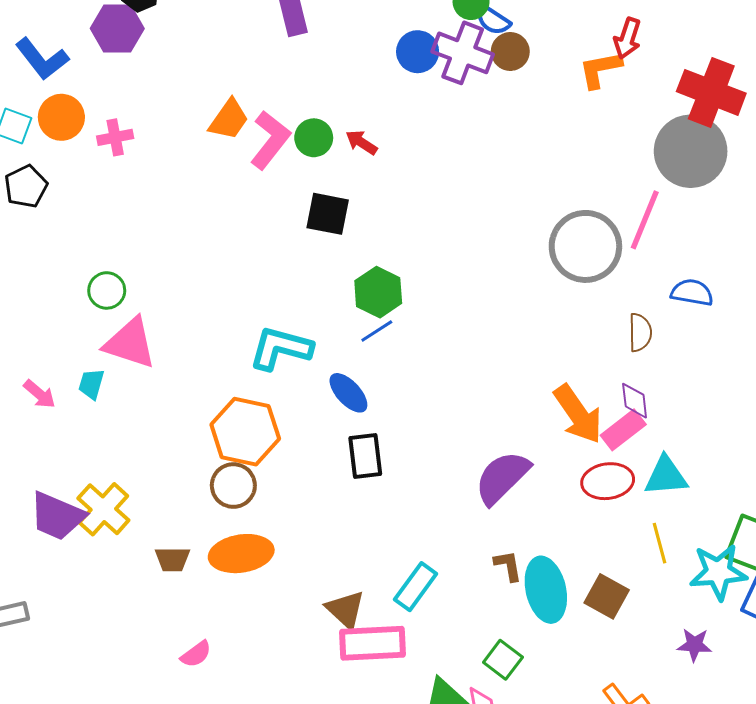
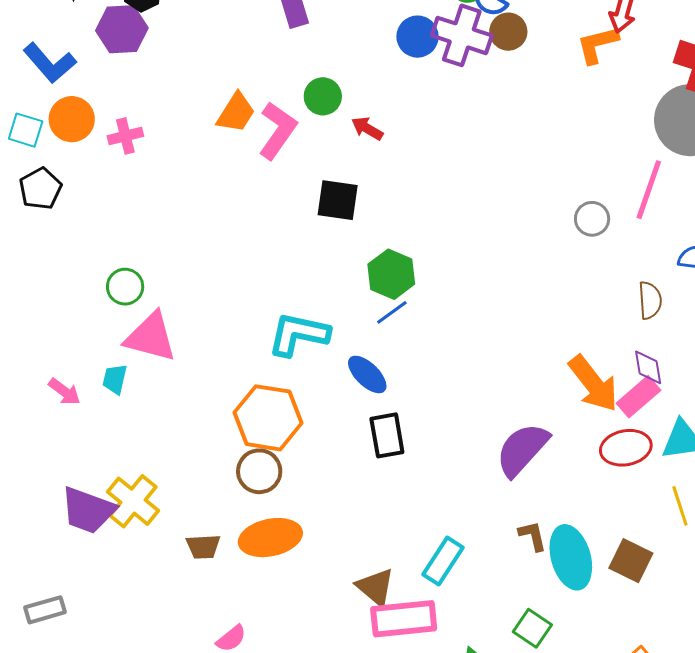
green circle: (314, 138) -> (323, 96), moved
gray circle: (585, 246) -> (592, 219), size x0.5

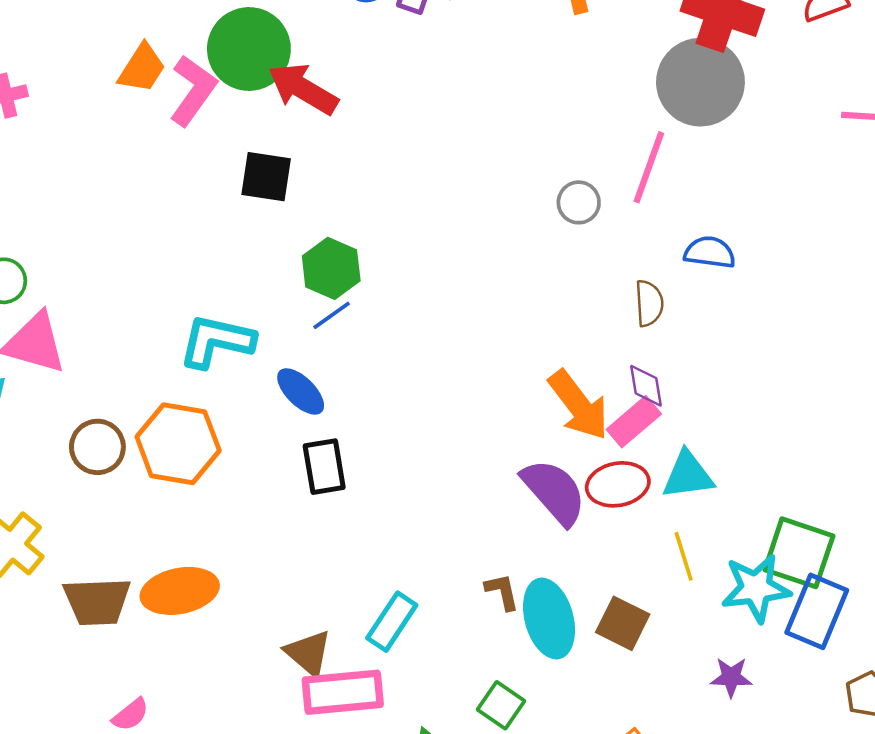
green circle: (323, 96) -> (249, 49), size x1.8
red arrow: (367, 128) -> (303, 89), size x1.8
purple semicircle: (522, 450) -> (554, 492), moved, turned 96
brown circle: (259, 471) -> (97, 447), moved
brown trapezoid: (203, 547) -> (97, 601), size x1.6

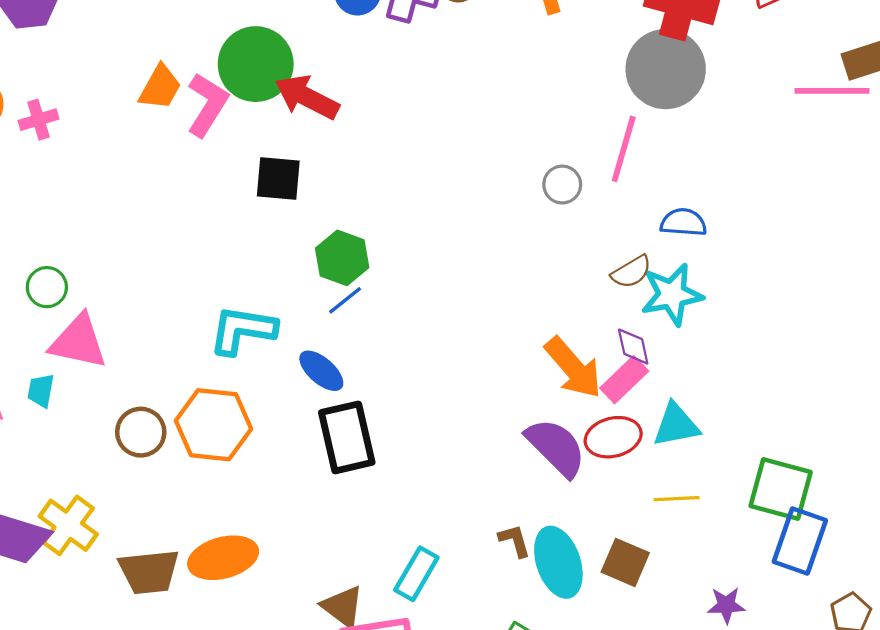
brown semicircle: (649, 303) -> (631, 272), turned 66
black rectangle: (324, 467) -> (347, 437), size x1.4
yellow line: (684, 556) -> (677, 499), turned -72
cyan star: (756, 588) -> (672, 294), moved

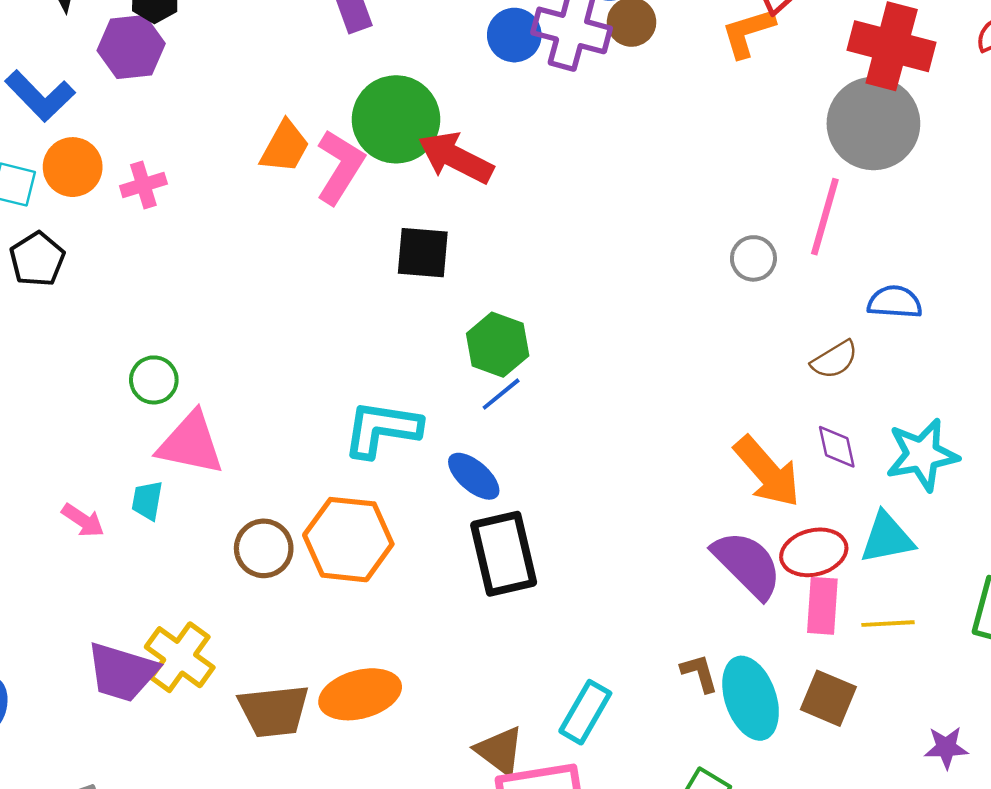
cyan star: (672, 294) -> (922, 455), moved
pink rectangle: (624, 380) -> (822, 606), moved, turned -42

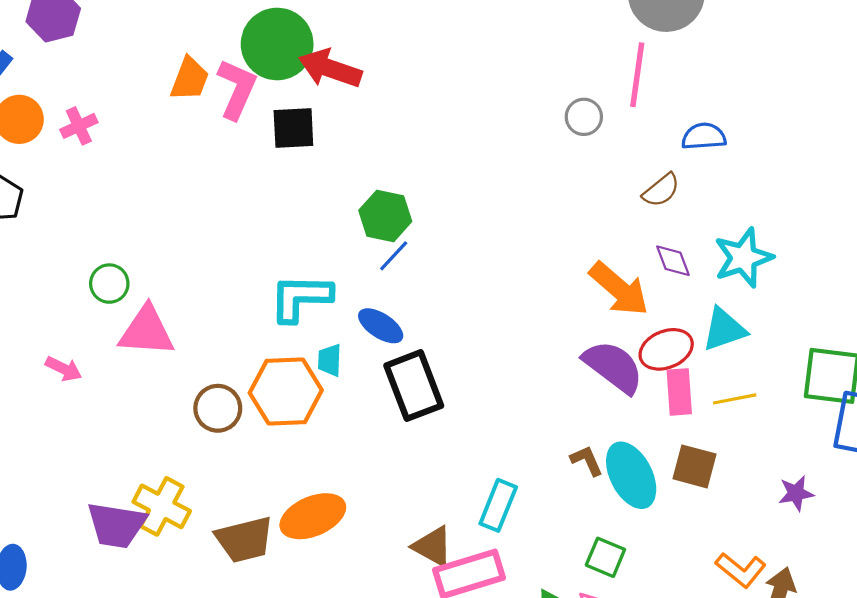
black square: (423, 253) -> (293, 128), moved
cyan trapezoid: (147, 500) -> (330, 360), moved
pink arrow: (83, 520) -> (64, 369), moved

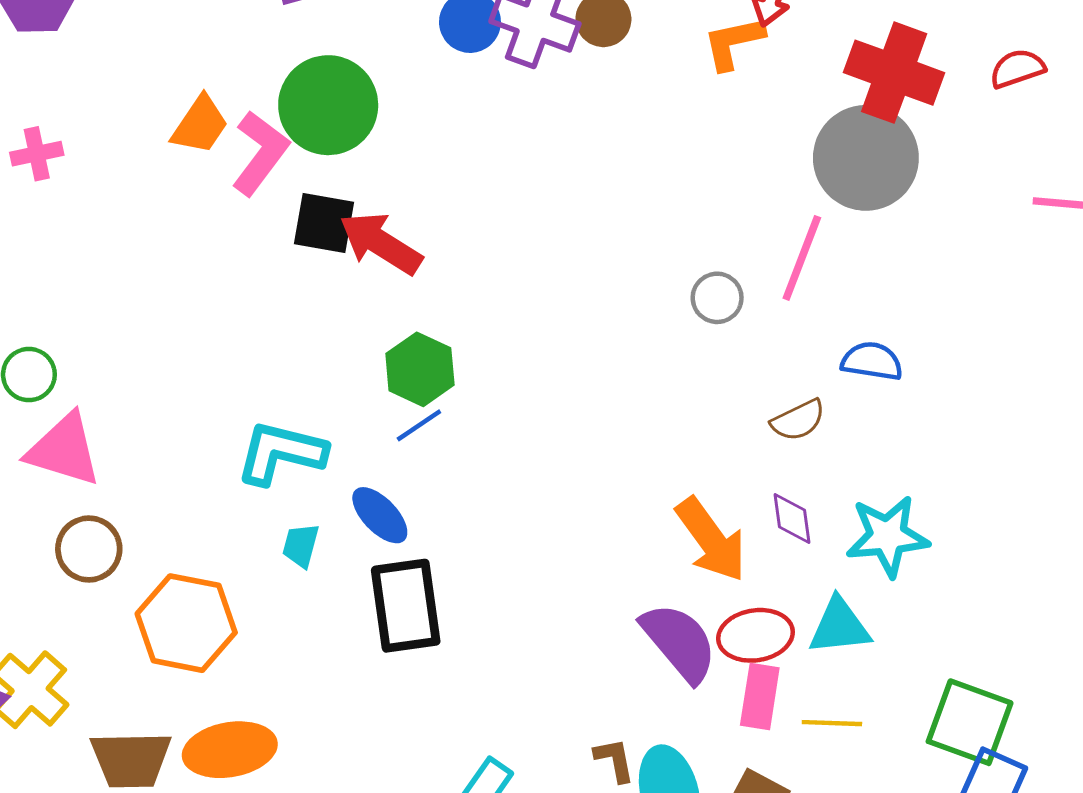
red arrow: (330, 68) -> (381, 243), moved
orange hexagon: (286, 391) -> (186, 623), moved
brown circle: (218, 408) -> (89, 549), moved

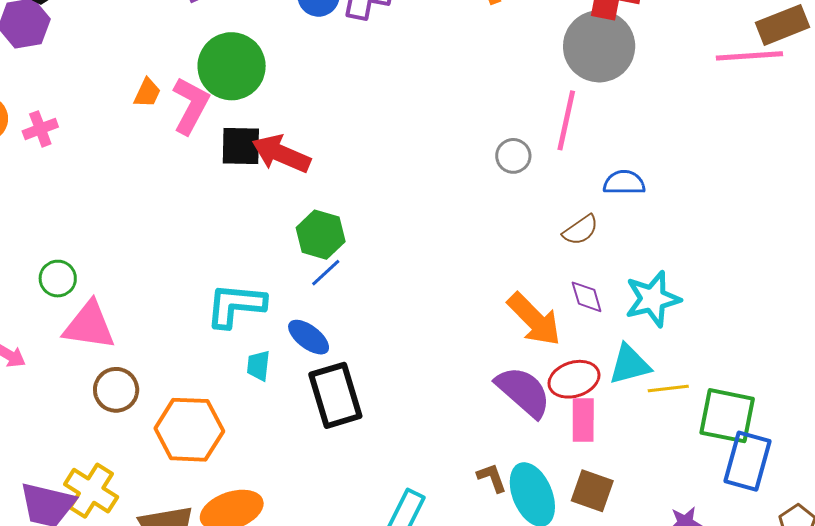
orange trapezoid: (200, 125) -> (147, 93), size x0.7
yellow line: (832, 723) -> (668, 388), moved

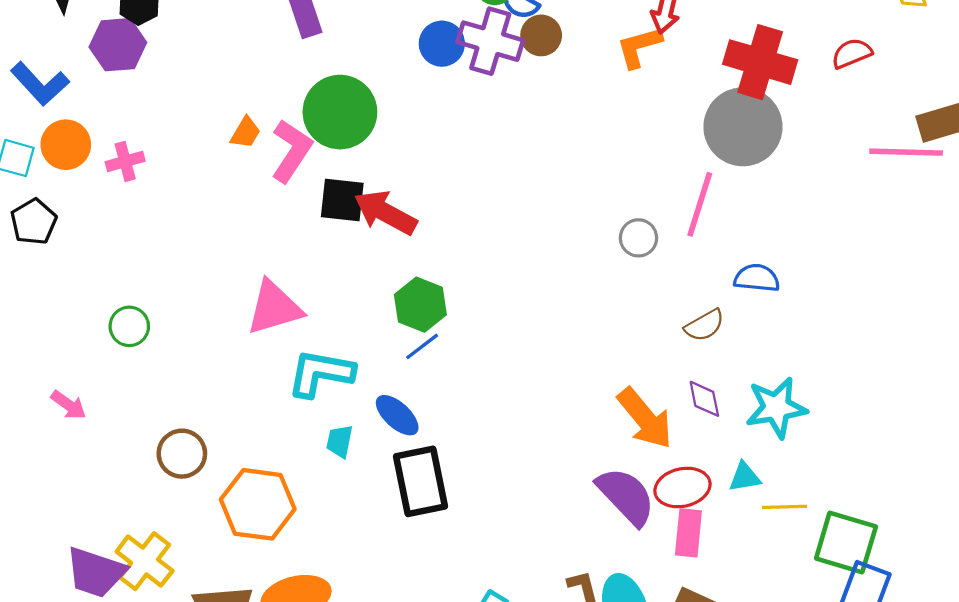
pink triangle: (89, 326) -> (274, 308), moved, turned -30
cyan triangle: (630, 365) -> (745, 477), size x0.7

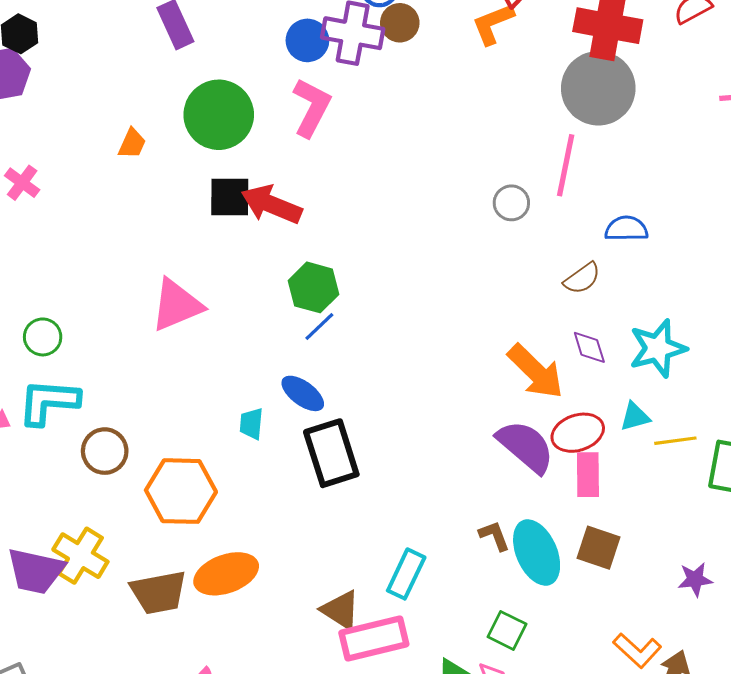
pink L-shape: (291, 151) -> (312, 107), moved
pink cross: (125, 161) -> (22, 183), turned -32
cyan L-shape: (321, 373) -> (49, 402), moved

